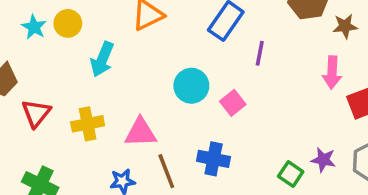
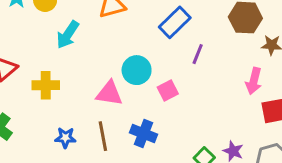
pink triangle: (141, 133) -> (109, 93), moved

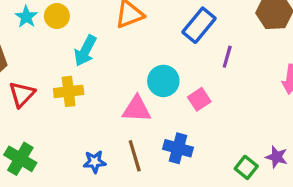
yellow cross: (46, 85) -> (69, 91), moved

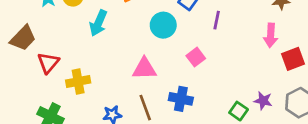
cyan circle: (163, 81) -> (163, 25), moved
yellow cross: (69, 91) -> (78, 81), moved

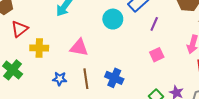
pink square: (196, 57) -> (157, 55), moved
pink triangle: (144, 69) -> (79, 48), moved

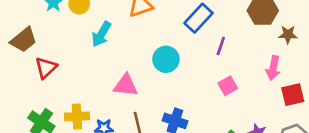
cyan circle: (113, 19) -> (166, 59), moved
yellow cross: (39, 48) -> (77, 116), moved

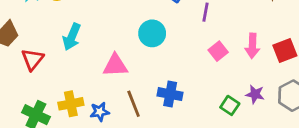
cyan arrow: (101, 34) -> (72, 37), moved
pink arrow: (273, 68) -> (252, 46), moved

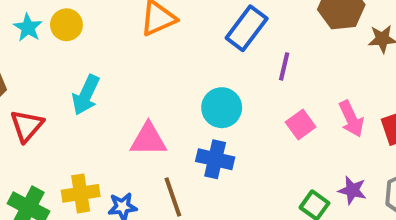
cyan circle: (152, 33) -> (222, 108), moved
pink arrow: (252, 46) -> (351, 119), turned -30
blue cross: (170, 94) -> (215, 159), moved

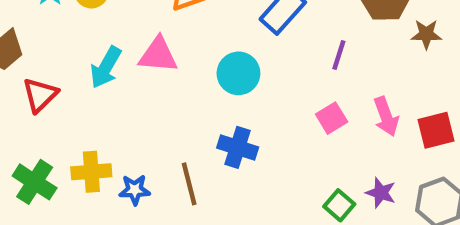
purple line: (284, 66) -> (339, 55), moved
cyan circle: (222, 108) -> (238, 73), moved
pink triangle: (148, 140) -> (158, 55), moved

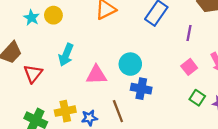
pink triangle: (158, 55) -> (96, 75), moved
cyan circle: (238, 73) -> (130, 64), moved
green square: (339, 205) -> (197, 98), moved

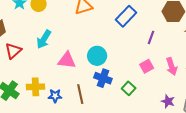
green square: (197, 98) -> (129, 88), moved

